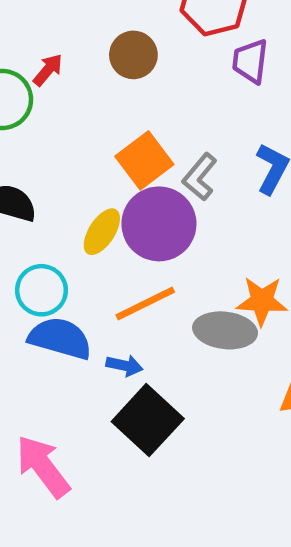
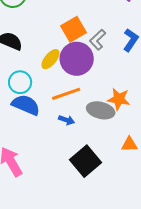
blue arrow: (124, 366) -> (66, 120), moved
black square: (148, 420) -> (86, 161), moved

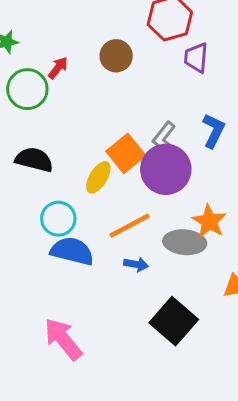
orange square: (74, 29) -> (126, 153), moved
purple circle: (77, 59) -> (166, 169), moved
orange star: (119, 99) -> (209, 221), turned 30

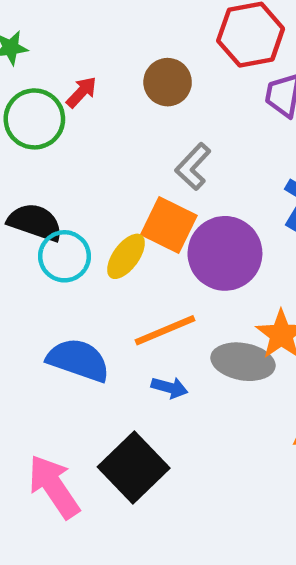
gray L-shape: (164, 138) -> (193, 167), moved
orange square: (126, 153) -> (169, 225), turned -30
cyan circle: (58, 219) -> (64, 256), moved
black square: (174, 321) -> (134, 468), moved

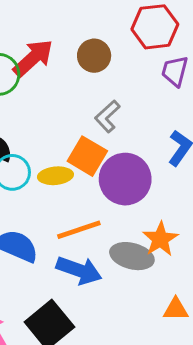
red arrow: (81, 92) -> (33, 58), size x1.8
yellow ellipse: (126, 256) -> (55, 176), turned 44
blue arrow: (170, 388) -> (79, 270), size x1.8

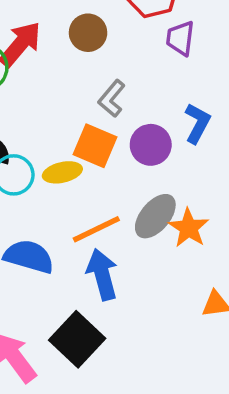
purple circle: (125, 179) -> (151, 145), moved, size x0.7
gray ellipse: (132, 256) -> (155, 216), moved, turned -57
blue arrow: (79, 270) -> (102, 274), turned -117

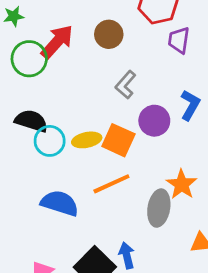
orange square: (95, 146) -> (118, 140), moved
gray ellipse: (155, 216) -> (159, 208), moved, turned -32
blue arrow: (102, 274) -> (127, 255), moved, size x0.7

